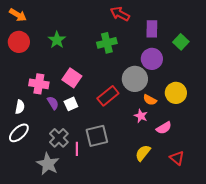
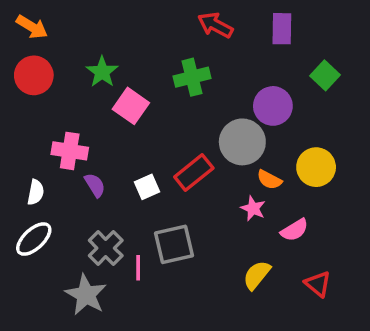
purple rectangle: (152, 29) -> (282, 29), moved
pink square: (72, 78) -> (131, 106), moved
white square: (71, 104) -> (147, 187), moved

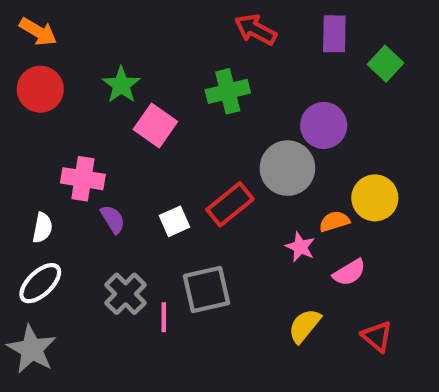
green square: (325, 75) -> (385, 64), moved
orange semicircle: (269, 180) -> (334, 221), moved, turned 135
gray star: (86, 295) -> (32, 349), moved

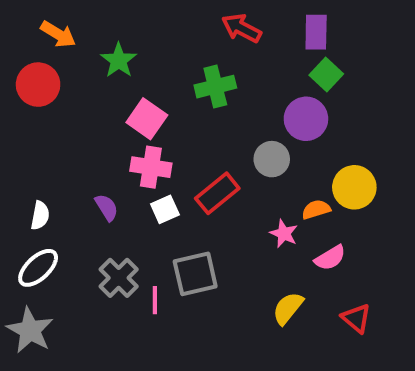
orange arrow: (38, 32) -> (58, 34), moved
green square: (385, 64) -> (326, 74), moved
green star: (121, 85) -> (119, 60), moved
gray circle: (287, 168) -> (272, 159), size x0.7
pink cross: (83, 179) -> (151, 167), moved

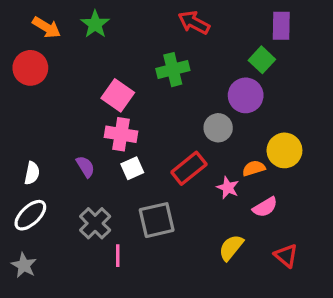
purple rectangle: (316, 32) -> (281, 26), moved
green star: (119, 60) -> (95, 24), moved
red rectangle: (217, 193) -> (189, 168), moved
pink line: (155, 300) -> (118, 256), moved
gray star: (30, 330) -> (24, 265), size x0.7

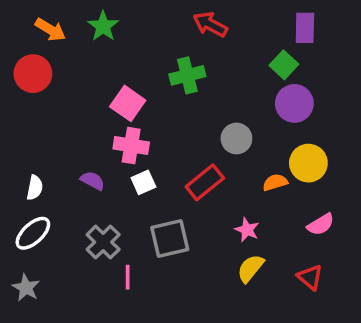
purple circle: (246, 95) -> (294, 103), moved
purple semicircle: (85, 167) -> (93, 181), turned -30
pink star: (228, 188) -> (247, 230), moved
pink semicircle: (265, 207) -> (321, 224), moved

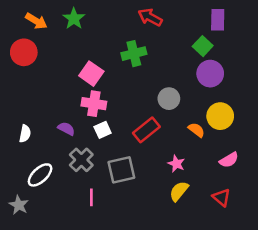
orange semicircle: (275, 182) -> (196, 130), turned 54
white ellipse: (33, 233) -> (40, 175), moved
gray cross: (103, 242) -> (81, 160), moved

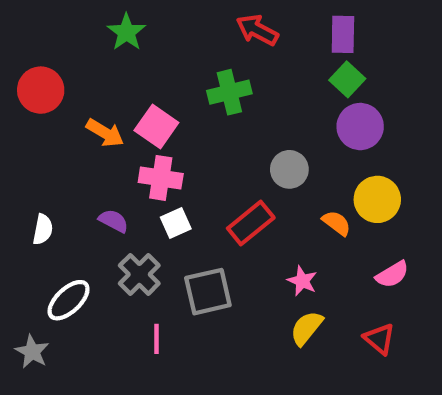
purple rectangle: (218, 20) -> (343, 34), moved
orange arrow: (36, 21) -> (105, 133), moved

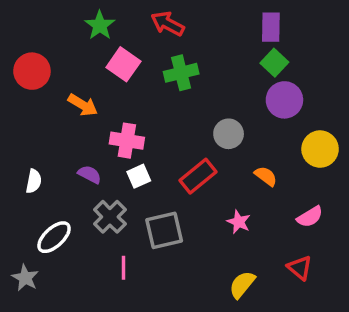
red arrow: (257, 30) -> (168, 24), moved
pink square: (156, 127) -> (123, 64), moved
yellow circle: (377, 199) -> (320, 149), moved
yellow semicircle: (307, 328) -> (242, 285), moved

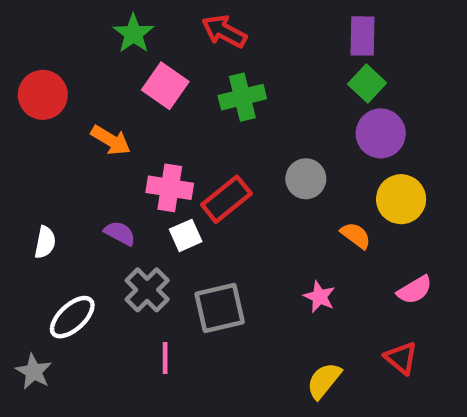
yellow circle: (320, 149) -> (401, 199), moved
red rectangle: (198, 176) -> (226, 199), moved

